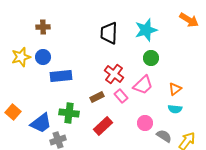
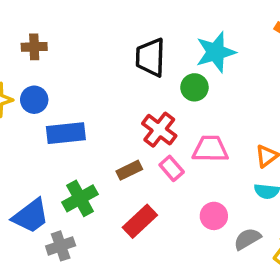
green circle: (151, 58) -> (194, 87), moved
pink trapezoid: (143, 85) -> (210, 149), turned -135
green cross: (69, 113) -> (80, 198), turned -36
gray semicircle: (164, 136) -> (247, 239), turned -63

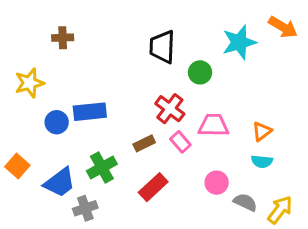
cyan star: (216, 52) -> (239, 42), moved
blue circle: (34, 100) -> (57, 122), moved
gray semicircle: (247, 239) -> (245, 202), turned 55

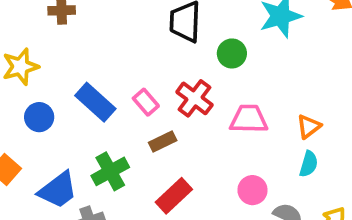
blue rectangle: (90, 112) -> (95, 102), turned 48
blue circle: (57, 122) -> (39, 117), moved
pink rectangle: (180, 142) -> (146, 102), moved
cyan semicircle: (262, 161) -> (309, 164), turned -80

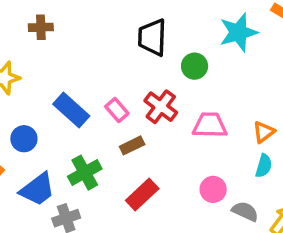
blue circle: (39, 117) -> (24, 139), moved

